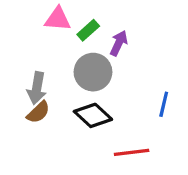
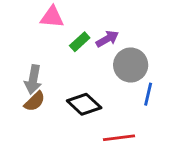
green rectangle: (88, 30) -> (80, 42), moved
purple arrow: (119, 43) -> (107, 39), turned 35
gray circle: (93, 72) -> (131, 65), moved

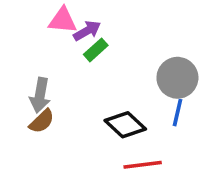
purple arrow: (107, 39) -> (87, 31), moved
gray circle: (131, 65) -> (177, 78), moved
black diamond: (84, 104) -> (125, 125), moved

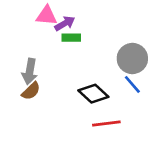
green rectangle: (96, 50) -> (71, 38), turned 42
blue line: (177, 113) -> (132, 84), turned -54

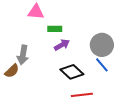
purple arrow: (65, 23) -> (62, 45), moved
brown semicircle: (31, 91) -> (12, 71), moved

